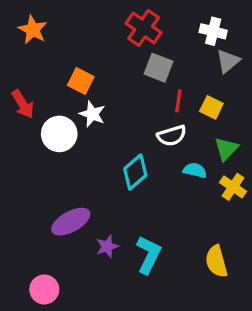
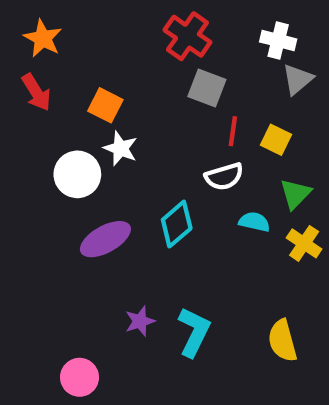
red arrow: (23, 104) -> (36, 92), moved
purple ellipse: (71, 222) -> (105, 239), moved
pink circle: (44, 289) -> (80, 377), moved

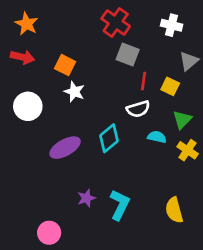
gray triangle: (298, 79) -> (189, 61), moved
red arrow: (36, 92) -> (22, 57), turned -45
white circle: (77, 174) -> (28, 106), moved

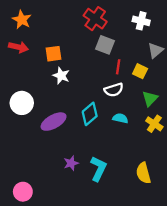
orange square: (65, 65) -> (54, 54), turned -35
white circle: (28, 106) -> (22, 103), moved
cyan semicircle: (157, 137) -> (120, 118), moved
pink circle: (49, 233) -> (23, 192), moved

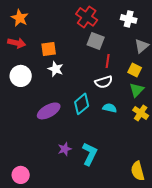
yellow square: (140, 71) -> (135, 70), moved
white circle: (22, 103) -> (21, 76), moved
yellow semicircle: (143, 173) -> (138, 171), moved

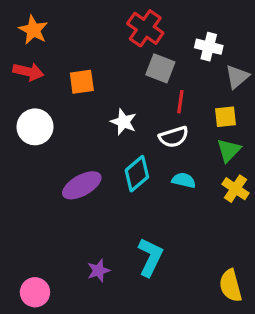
white cross: (129, 19) -> (209, 47), moved
white star: (56, 69) -> (124, 122), moved
yellow square: (135, 70) -> (225, 117), turned -32
purple star: (65, 149) -> (98, 271), moved

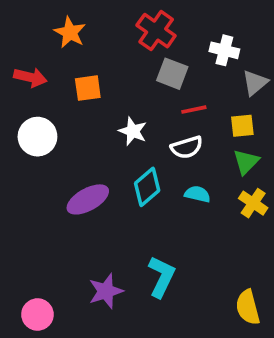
orange star: (33, 30) -> (70, 32), moved
red line: (180, 102) -> (194, 110), turned 70
purple star: (98, 271) -> (106, 291), size x1.4

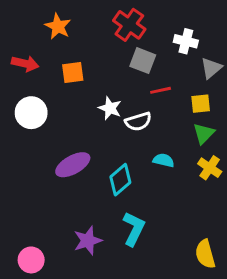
white semicircle: (187, 147) -> (138, 122), moved
cyan diamond: (147, 187) -> (120, 180), moved

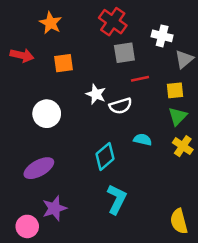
gray square: (143, 61) -> (124, 53), turned -30
white circle: (31, 113) -> (47, 114), moved
purple ellipse: (73, 165) -> (39, 168), moved
purple star: (88, 241) -> (54, 208), moved

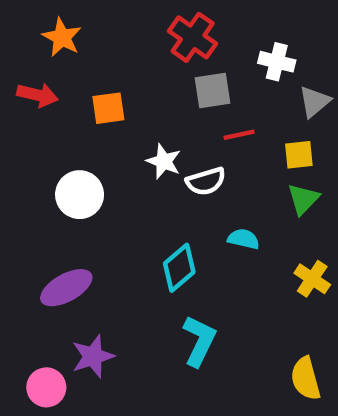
orange star: (51, 23) -> (62, 37), moved
yellow cross: (183, 146) -> (312, 279), moved

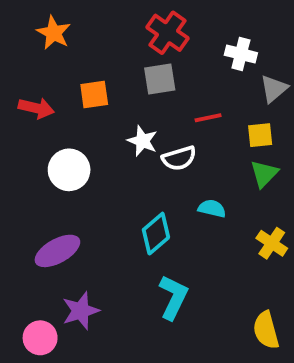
gray square: (212, 90) -> (160, 79), moved
red arrow: (37, 95) -> (36, 108), moved

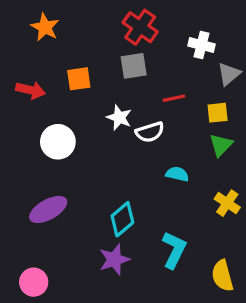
cyan diamond: (156, 234) -> (122, 219), moved
cyan L-shape: (173, 297) -> (174, 250), moved
purple star: (81, 311) -> (114, 260), moved

